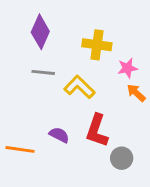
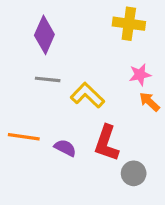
yellow cross: (97, 45) -> (129, 24), moved
orange line: (20, 149) -> (24, 137), moved

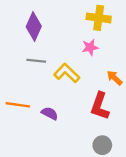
pink star: (140, 75) -> (90, 47), moved
red L-shape: (107, 143) -> (100, 106), moved
gray circle: (134, 173) -> (102, 145), moved

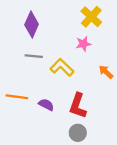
yellow cross: (99, 18) -> (91, 17), turned 35
red L-shape: (100, 106) -> (78, 106), moved
gray circle: (102, 145) -> (78, 133), moved

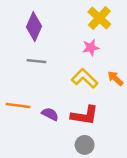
yellow L-shape: (62, 67) -> (85, 78), moved
red L-shape: (78, 106) -> (85, 115), turned -100

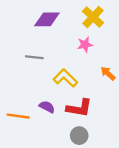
purple diamond: (34, 27) -> (47, 19), moved, turned 65
yellow L-shape: (85, 78) -> (65, 78), moved
orange line: (18, 105) -> (18, 116), moved

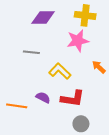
yellow cross: (93, 17) -> (85, 15), turned -36
pink star: (85, 45) -> (78, 41), size x1.5
gray circle: (79, 136) -> (81, 124), moved

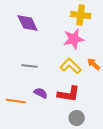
purple diamond: (43, 18) -> (28, 23), moved, turned 65
gray line: (31, 52) -> (30, 66), moved
yellow L-shape: (60, 71) -> (71, 66), moved

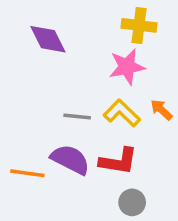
gray line: (30, 66) -> (77, 117), moved
purple semicircle: (41, 93) -> (70, 159), size x1.6

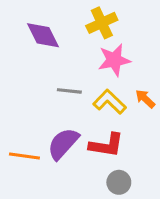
yellow cross: (139, 25) -> (102, 23), moved, turned -32
gray line: (77, 117) -> (69, 91), moved
purple semicircle: (70, 159) -> (63, 144), turned -75

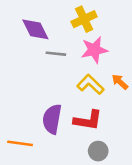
gray line: (69, 91) -> (56, 54), moved
purple semicircle: (63, 144) -> (52, 119), turned -32
orange line: (24, 156) -> (20, 143), moved

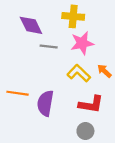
yellow cross: (84, 19) -> (73, 16), turned 30
red L-shape: (88, 120) -> (91, 104), moved
orange line: (20, 143) -> (18, 93), moved

